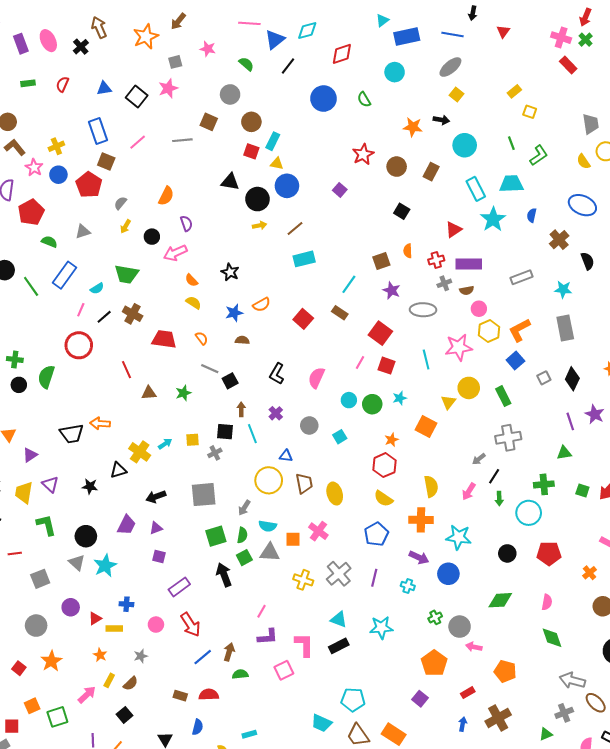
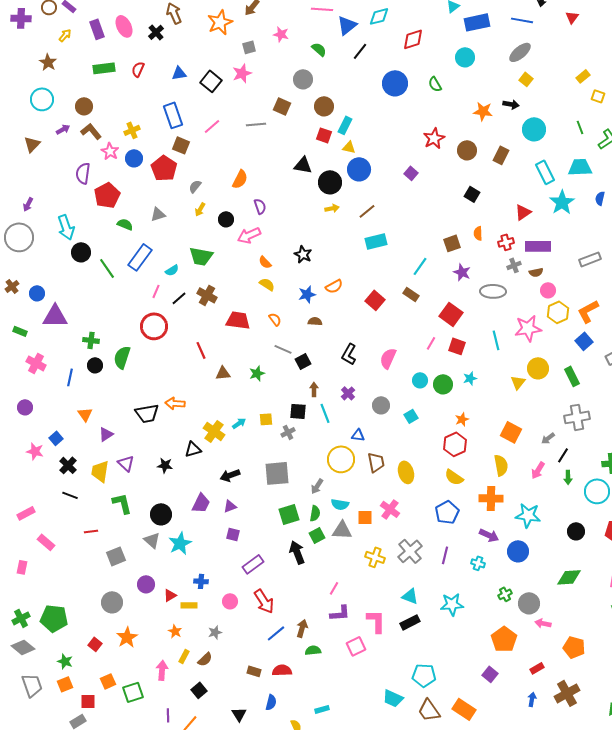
green rectangle: (28, 83) -> (104, 68), size x1.5
orange square: (426, 427) -> (511, 432), moved
pink arrow: (87, 695) -> (162, 670), turned -42

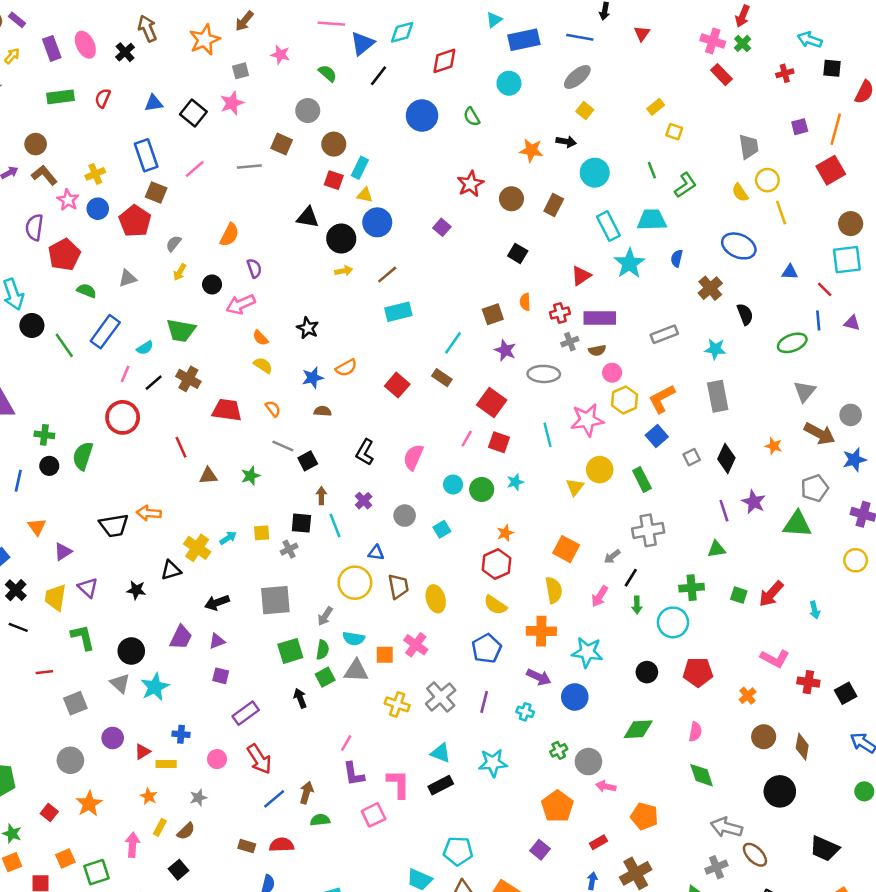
black arrow: (297, 552) -> (300, 698), size x0.7
purple L-shape: (340, 613) -> (354, 774), turned 85

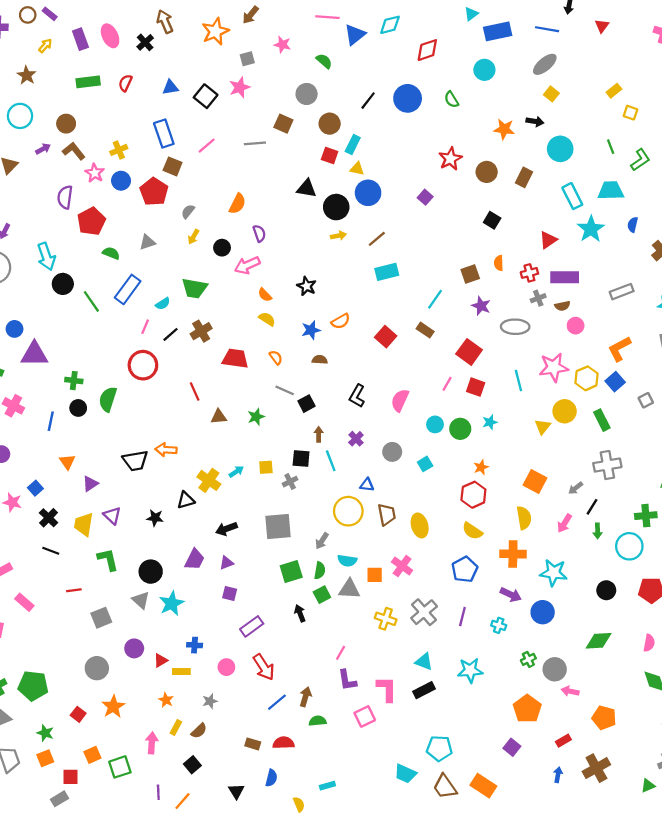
black line: (379, 76) -> (368, 101), moved
brown cross: (188, 379) -> (201, 331), turned 30
yellow hexagon: (625, 400) -> (587, 378), moved

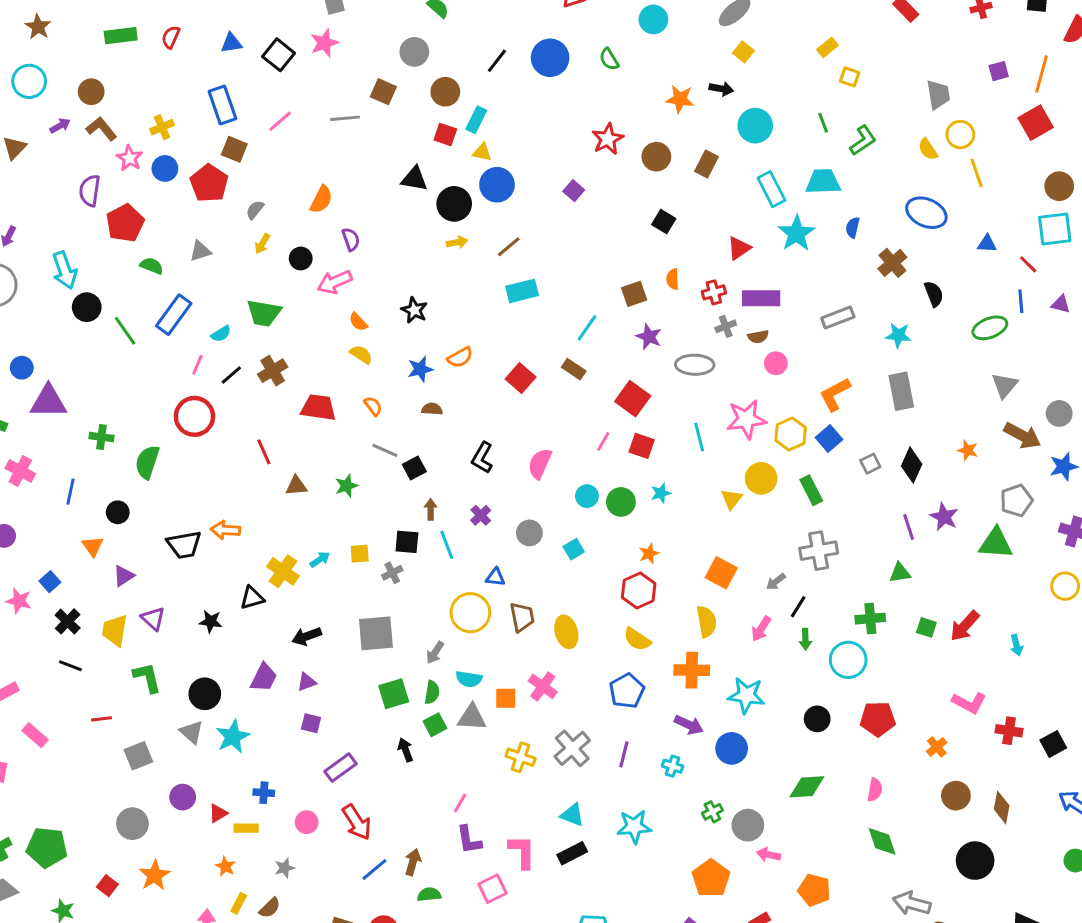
black circle: (78, 408) -> (118, 512), moved

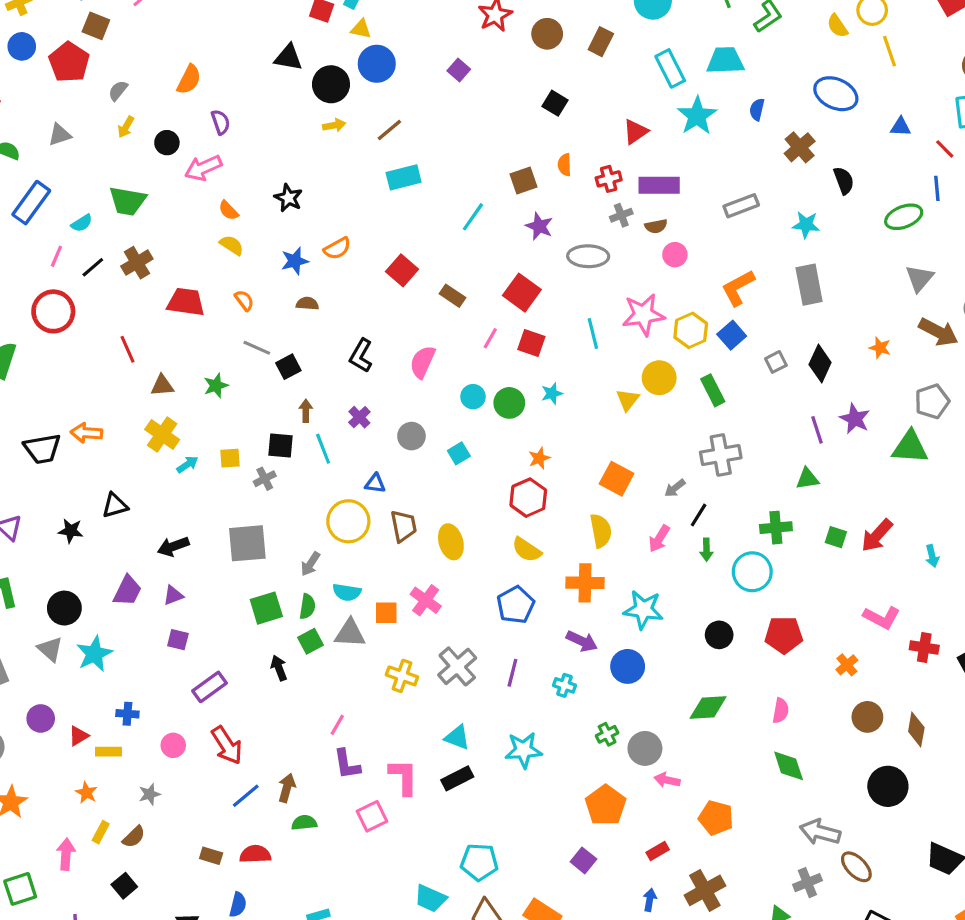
brown rectangle: (574, 369) -> (452, 296), moved
yellow cross: (283, 571) -> (162, 435), moved

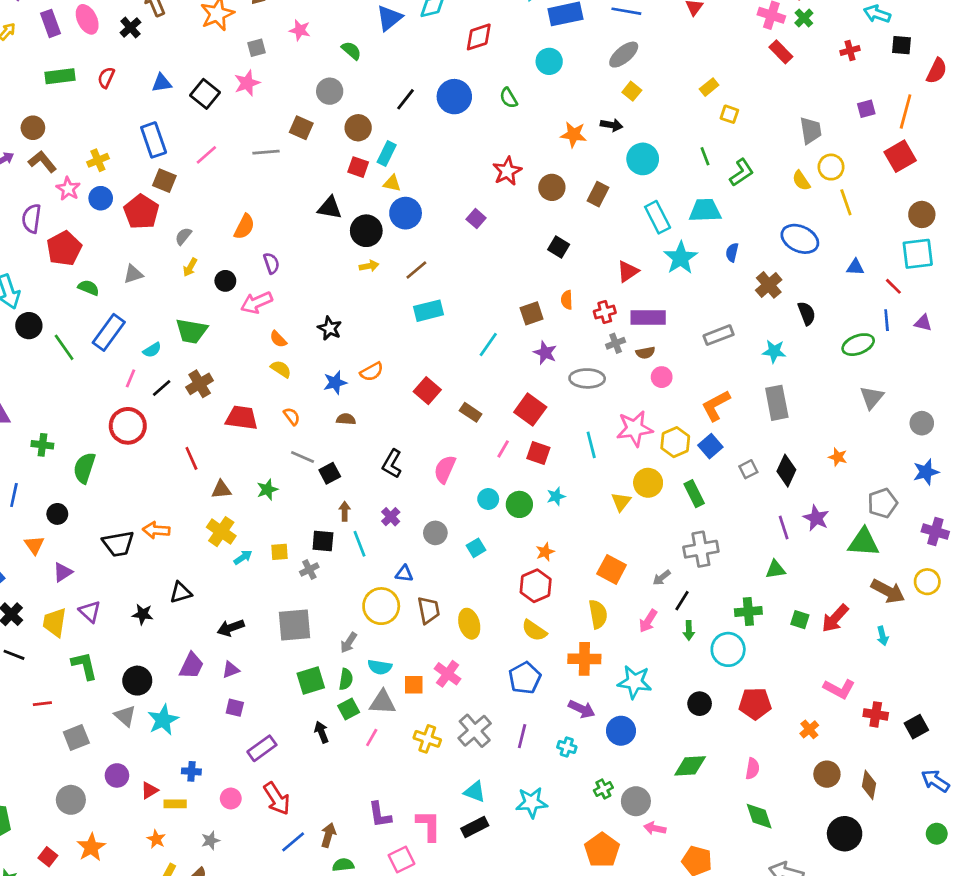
brown arrow: (938, 332) -> (888, 591), moved
pink line: (337, 725) -> (372, 738), moved

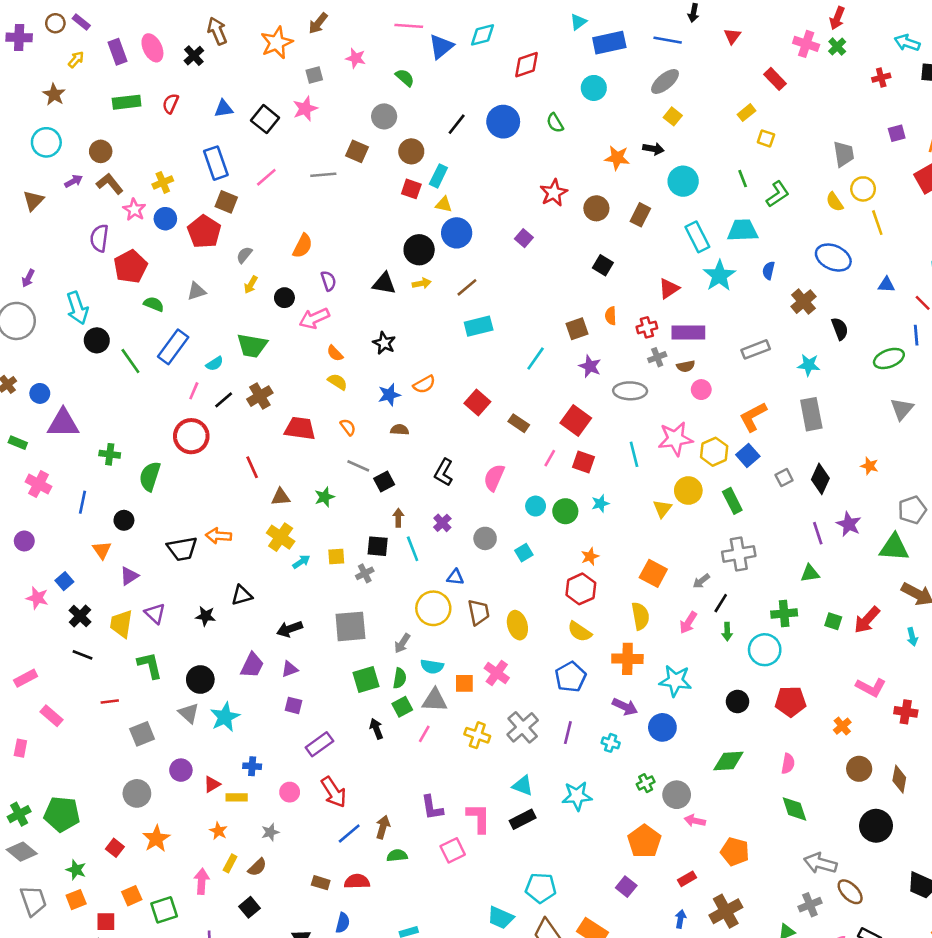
red rectangle: (781, 52) -> (775, 79), moved
black triangle: (330, 208) -> (384, 283), moved

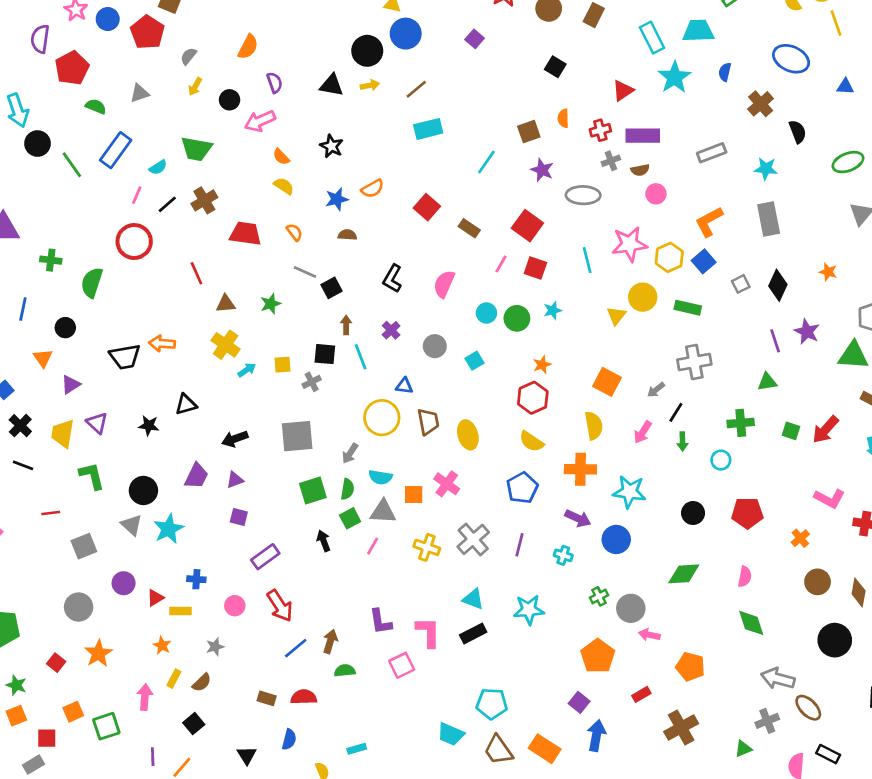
green rectangle: (732, 501) -> (688, 308), turned -50
cyan circle: (765, 650) -> (721, 460), size x0.6
blue arrow: (681, 919) -> (596, 735), moved, size x1.6

